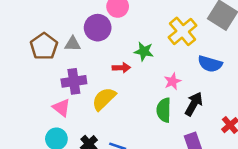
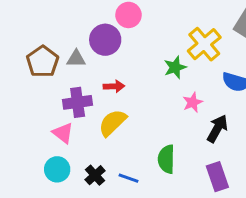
green star: (144, 51) -> (175, 67), moved, turned -30
red arrow: (121, 68) -> (114, 86), moved
green semicircle: (164, 110) -> (166, 159), moved

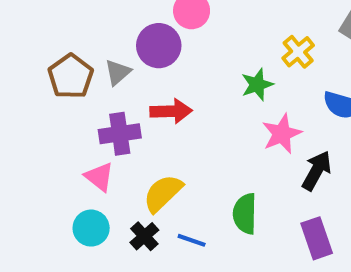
yellow cross: (204, 44) -> (298, 52), size x0.7
gray triangle: (76, 59) -> (118, 72), turned -42
red arrow: (114, 86) -> (171, 111), size x1.4
pink star: (193, 102) -> (282, 134), size x1.4
yellow semicircle: (112, 123) -> (163, 193), moved

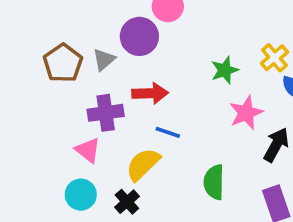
yellow cross: (298, 52) -> (274, 58), moved
blue line: (192, 240) -> (168, 132), moved

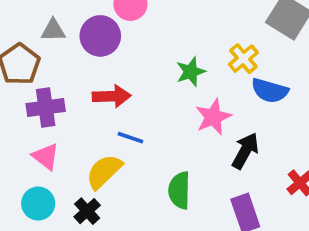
gray triangle: (104, 60) -> (53, 30), moved, turned 40
purple cross: (106, 113) -> (46, 107), moved

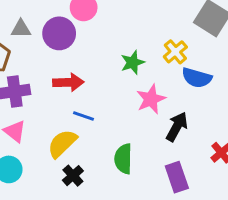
black cross: (87, 211) -> (73, 176), moved

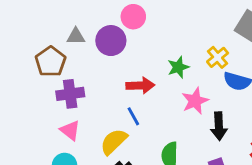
red arrow: (68, 82) -> (140, 85), moved
blue line: (84, 116) -> (133, 116), turned 42
black arrow: (177, 127) -> (219, 126), turned 148

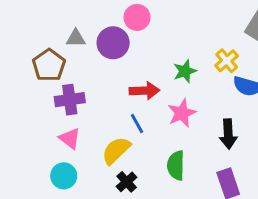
pink star: (195, 101) -> (182, 113), moved

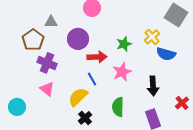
purple circle: (113, 43) -> (78, 39), moved
purple cross: (70, 100) -> (47, 63), turned 30
cyan circle: (64, 176) -> (17, 107), moved

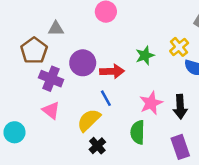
purple circle: (78, 39) -> (83, 63), moved
pink star: (122, 72) -> (151, 103), moved

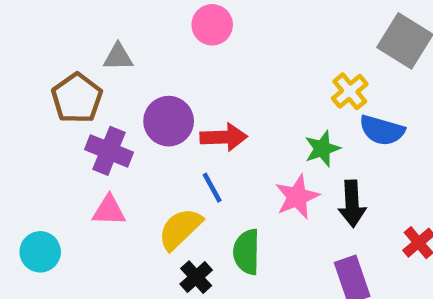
green star: (145, 56) -> (322, 149), moved
pink triangle: (51, 110) -> (109, 211), turned -36
green semicircle: (138, 132) -> (247, 252), moved

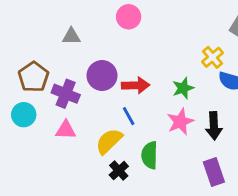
brown pentagon: (77, 98) -> (33, 77), moved
green star: (322, 149) -> (183, 88), moved
cyan circle: (40, 252) -> (24, 115), moved

